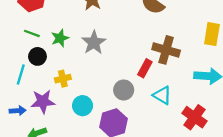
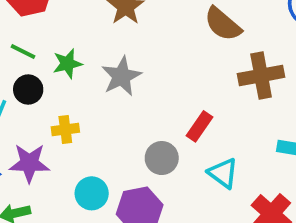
brown cross: (166, 50) -> (261, 75), moved, turned -32
cyan circle: (83, 106) -> (92, 193), moved

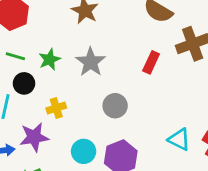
red rectangle: (199, 126) -> (151, 62), moved
gray circle: (162, 158) -> (115, 106), moved
cyan triangle: (223, 173) -> (179, 139), moved

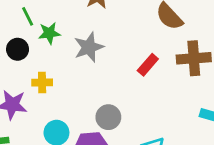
green line: (15, 56) -> (28, 16), moved, turned 30
gray circle: (115, 106) -> (108, 117), moved

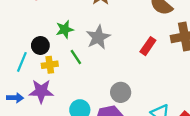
green line: (28, 16) -> (76, 57), moved
yellow cross: (42, 82) -> (50, 65), moved

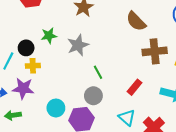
red rectangle: (148, 46) -> (135, 87), moved
green line: (76, 57) -> (98, 72), moved

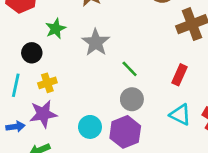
green star: (49, 36) -> (55, 29), moved
black circle: (26, 48) -> (32, 53), moved

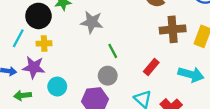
gray star: (96, 42) -> (92, 22), turned 30
black circle: (32, 53) -> (38, 16), size x1.5
cyan circle: (90, 127) -> (57, 87), moved

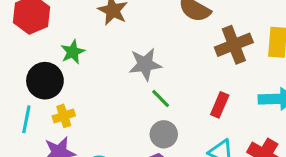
gray star: (92, 22) -> (145, 64), moved

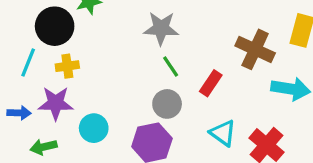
brown cross: (234, 45) -> (255, 49), moved, turned 36
red rectangle: (220, 105) -> (211, 83), moved

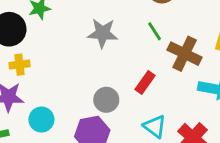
green line: (171, 66) -> (155, 31), moved

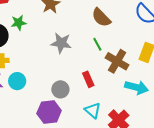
red rectangle: (145, 82) -> (88, 79), turned -63
cyan circle: (41, 120) -> (17, 81), moved

